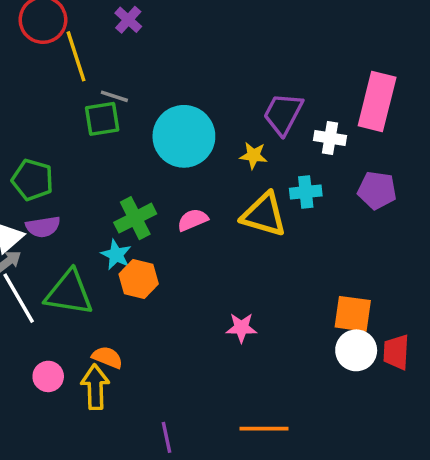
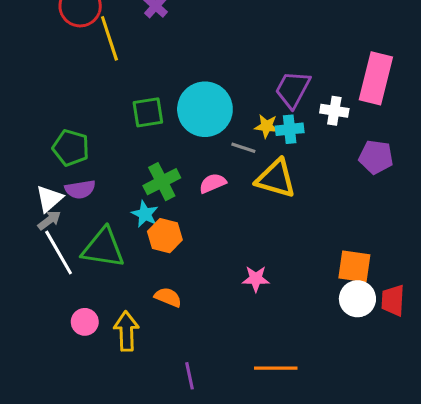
gray line: (114, 96) -> (243, 148), moved
green square: (102, 119) -> (148, 112), moved
cyan cross: (306, 192) -> (290, 129), moved
orange semicircle: (107, 357) -> (168, 297), moved

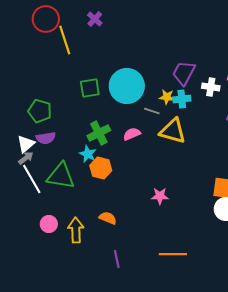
orange semicircle: (168, 297) -> (108, 218), moved

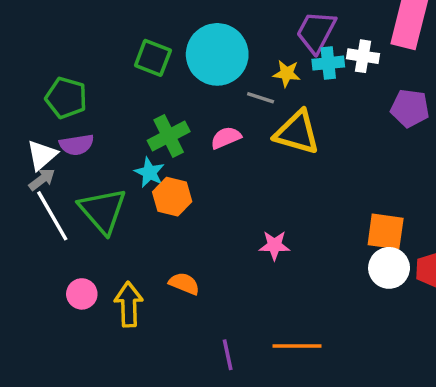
green square: (90, 88) -> (153, 58), turned 30
cyan cross: (182, 99) -> (328, 63), moved
green triangle: (61, 176) -> (103, 211), turned 40
purple line: (117, 259) -> (228, 355), moved

